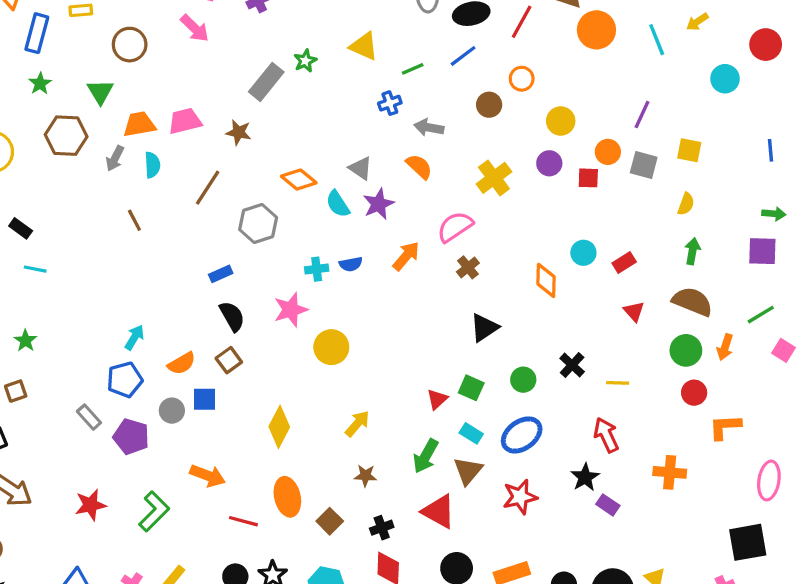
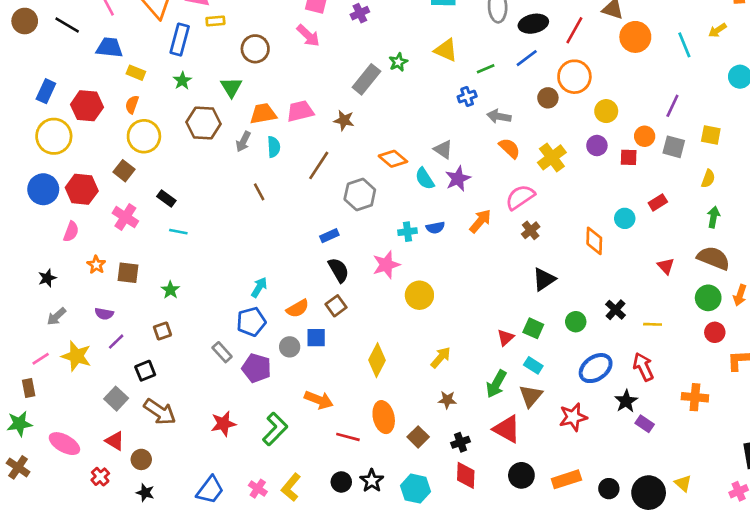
orange circle: (522, 79) -> (574, 77), size x1.6
orange semicircle: (419, 167) -> (509, 148), moved
red rectangle: (624, 263) -> (658, 202), moved
blue ellipse: (522, 435) -> (596, 368), moved

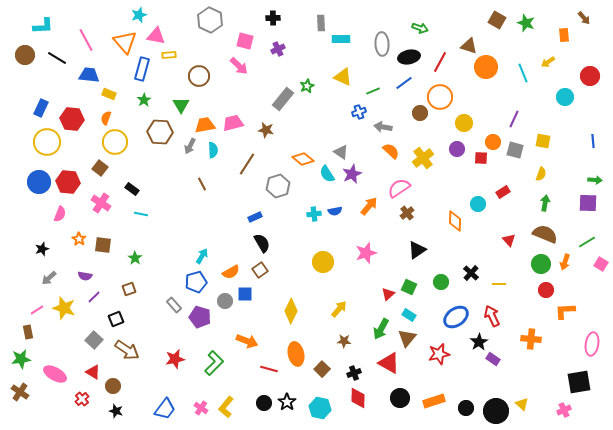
pink star: (386, 265) -> (366, 253), moved

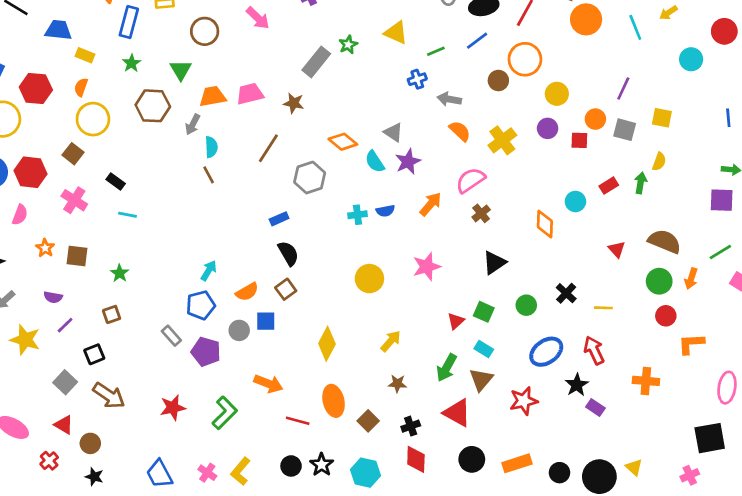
cyan semicircle: (213, 150) -> (211, 147), moved
green arrow: (545, 203) -> (641, 183), moved
blue trapezoid: (165, 409) -> (159, 474), turned 115

